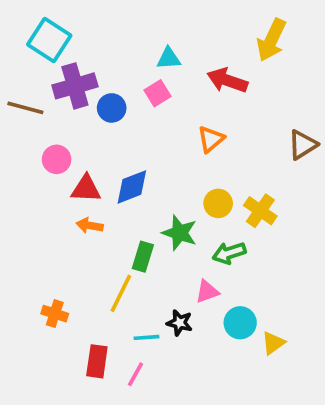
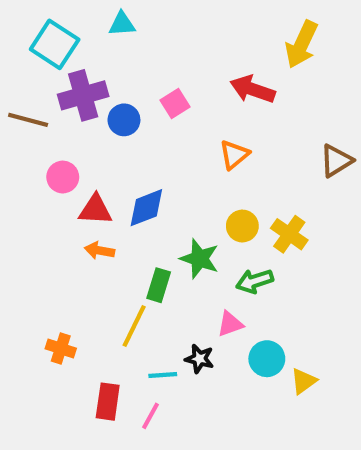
cyan triangle: (169, 58) -> (122, 24), moved

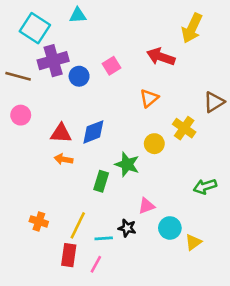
pink circle: (63, 177) -> (21, 115), moved
yellow cross: (289, 234) -> (184, 128), moved
green arrow: (255, 281) -> (205, 186), moved
yellow line: (134, 326) -> (78, 225), moved

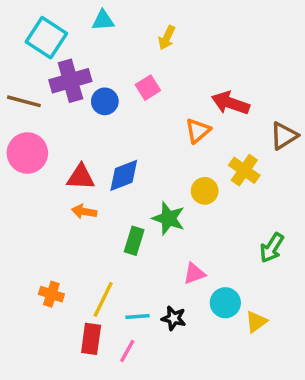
yellow arrow: (192, 28) -> (167, 38), moved, size x0.6
red arrow: (161, 57) -> (230, 103), moved
pink circle: (21, 115) -> (27, 153), size x1.5
green arrow: (205, 186) -> (272, 248), turned -40
black star: (127, 228) -> (174, 318), moved

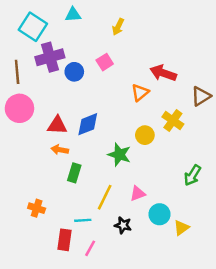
brown line: (24, 101) -> (17, 72), turned 70
green rectangle: (134, 241) -> (74, 173), moved
yellow line: (103, 299) -> (105, 197), moved
cyan line: (138, 317) -> (83, 220), moved

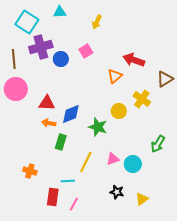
blue diamond: (88, 124) -> (71, 114), moved
cyan circle: (160, 214) -> (133, 164), moved
black star: (123, 225) -> (117, 192), moved
yellow triangle: (181, 228) -> (142, 199), moved

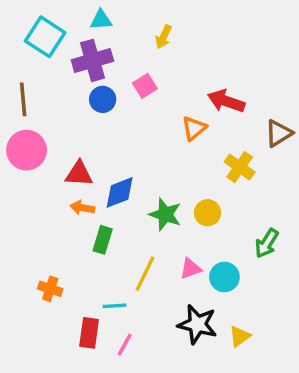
purple cross: (41, 47) -> (92, 60), moved
yellow circle: (119, 111) -> (208, 213), moved
black star: (117, 192) -> (197, 324), size x1.6

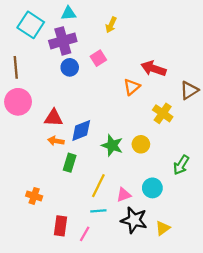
pink triangle: (191, 269) -> (124, 195), moved
cyan line: (114, 306) -> (98, 211), moved

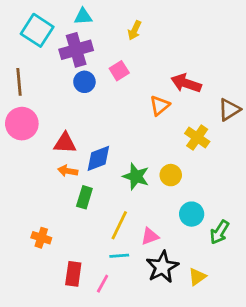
green arrow: (181, 165) -> (219, 232), moved
cyan circle: (152, 188) -> (192, 214), moved
black star: (134, 220) -> (162, 267), turned 30

